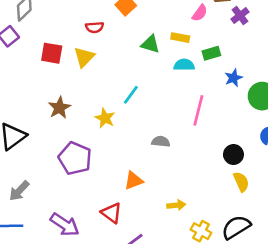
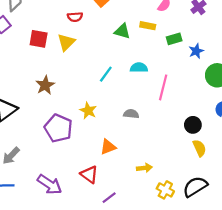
cyan semicircle: (184, 65) -> (139, 68), moved
blue star: (233, 78) -> (196, 51), moved
yellow star: (105, 118) -> (88, 111), moved

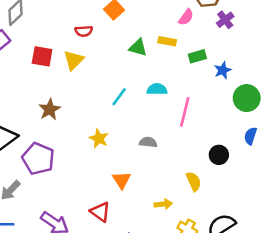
purple pentagon: (58, 128) -> (38, 159), moved
orange triangle: (108, 147) -> (122, 180), turned -42
yellow semicircle: (200, 148) -> (194, 181), moved

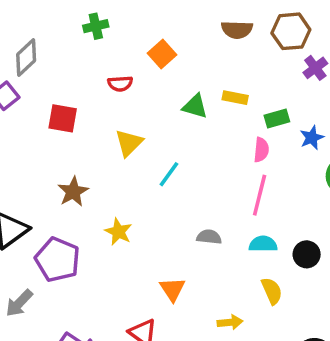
pink semicircle: (186, 17) -> (261, 150), moved, turned -30
yellow triangle: (74, 60) -> (129, 143), moved
cyan semicircle: (157, 89) -> (263, 244), moved
yellow star: (99, 138) -> (118, 232), moved

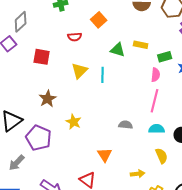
cyan line: (169, 174) -> (103, 75), moved, turned -35

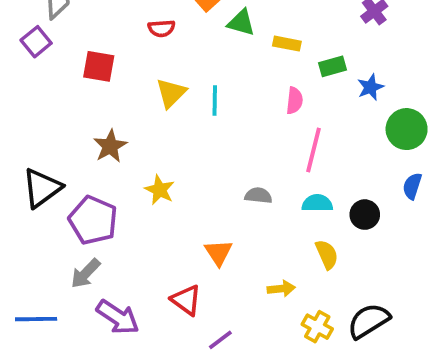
green triangle: (118, 50) -> (241, 23), moved
pink semicircle: (156, 75) -> (294, 101), moved
gray arrow: (17, 163) -> (85, 273), moved

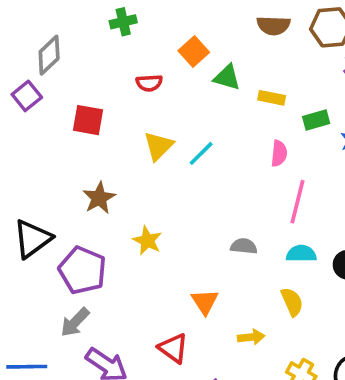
cyan line: (215, 101) -> (201, 153), turned 44
yellow semicircle: (327, 254) -> (292, 302), moved
yellow arrow: (281, 289) -> (251, 337), moved

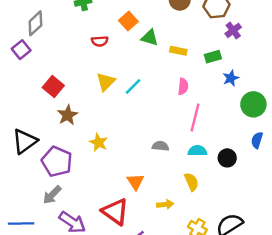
red square: (88, 120) -> (53, 86), moved, turned 30
green rectangle: (316, 120) -> (213, 57), moved
red triangle: (173, 348) -> (115, 212), size x1.4

